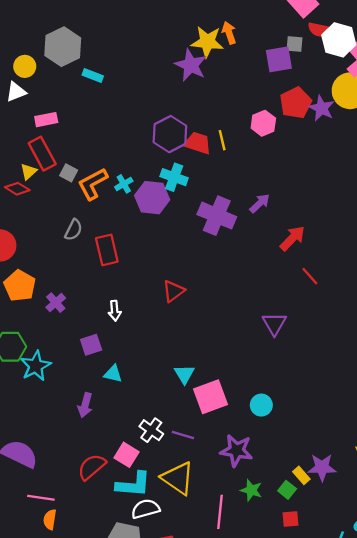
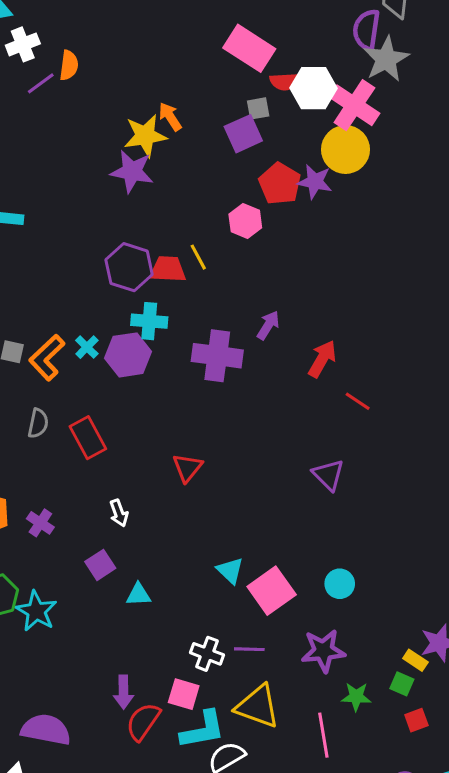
purple arrow: (85, 405) -> (123, 692), moved

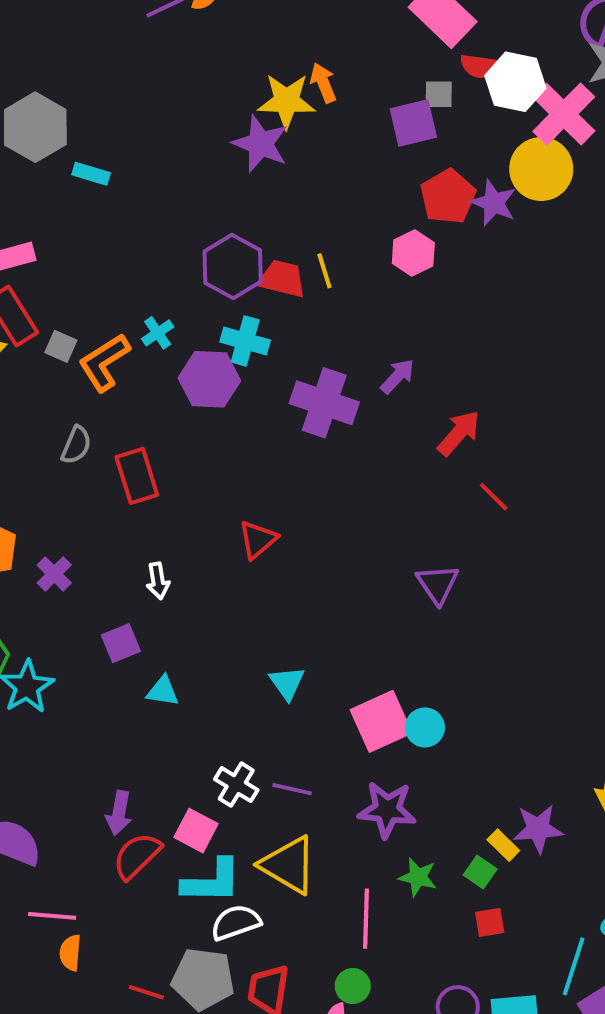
pink hexagon: (245, 221) -> (413, 253), moved
cyan cross: (87, 347) -> (158, 333), moved
pink square: (272, 591) -> (381, 721), moved

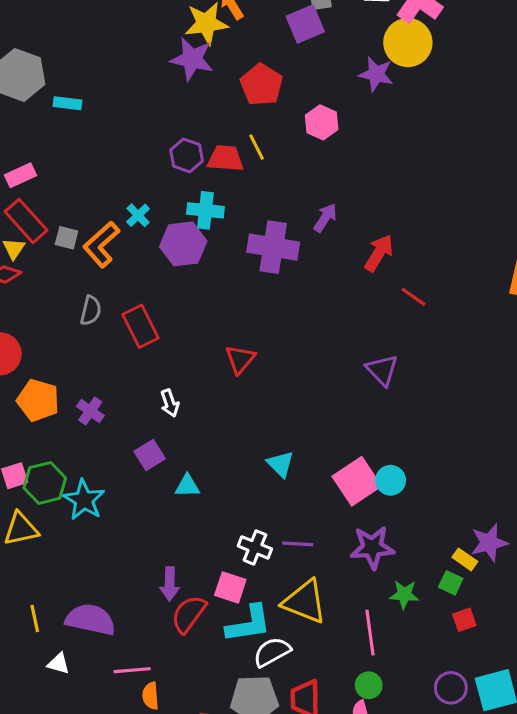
red pentagon: (448, 197) -> (262, 85), moved
purple hexagon: (233, 266) -> (187, 155), size x0.7

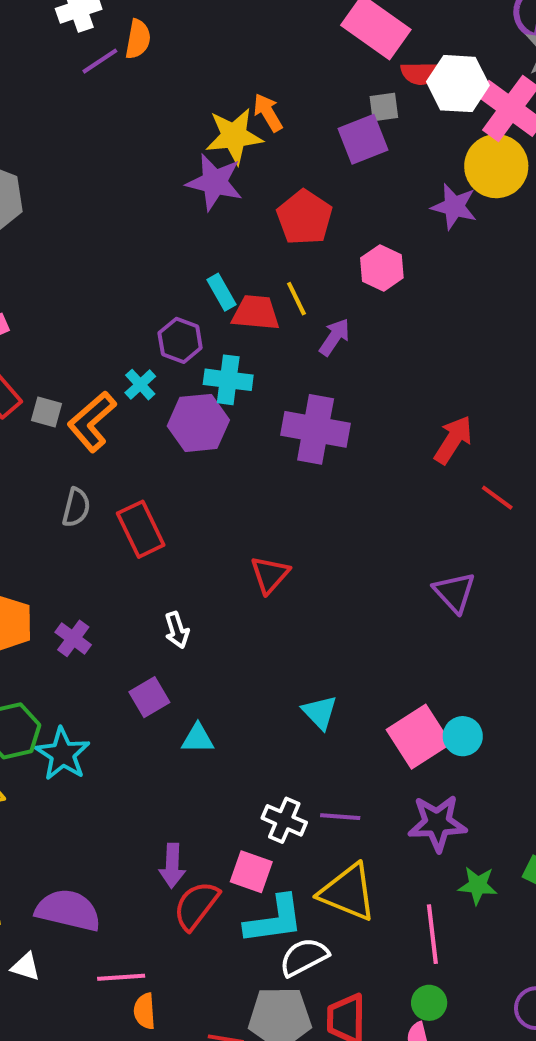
cyan rectangle: (68, 103) -> (221, 292), moved, turned 52
purple hexagon: (187, 155) -> (180, 340), moved
purple arrow: (325, 218) -> (334, 337), moved

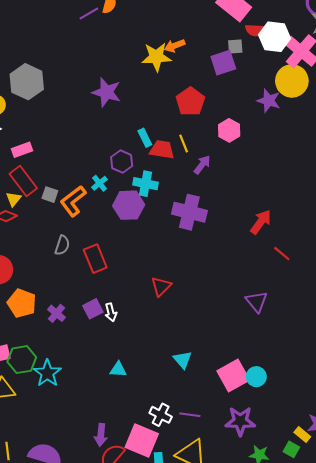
orange arrow: (268, 113) -> (175, 46), turned -84
purple star: (215, 182) -> (106, 92), moved
purple square: (149, 697) -> (93, 309), moved
pink square: (251, 872) -> (142, 441), size x1.5

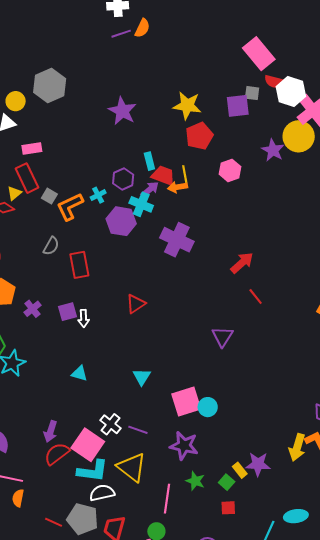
orange arrow: (175, 46) -> (178, 187), moved
yellow star: (156, 57) -> (187, 106), moved
purple arrow: (202, 165) -> (150, 190), moved

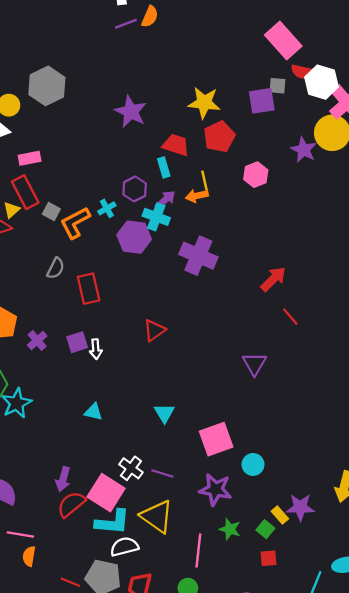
red trapezoid: (163, 176) -> (176, 145), moved
cyan circle: (208, 407) -> (253, 464), moved

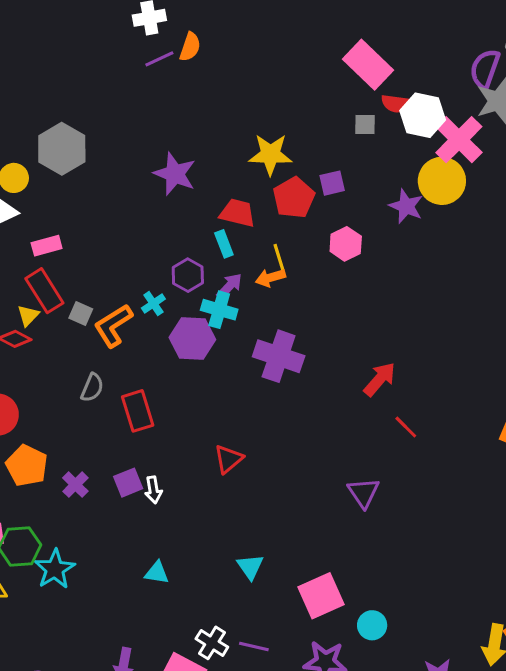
purple square: (262, 101) -> (332, 183), moved, size x0.7

